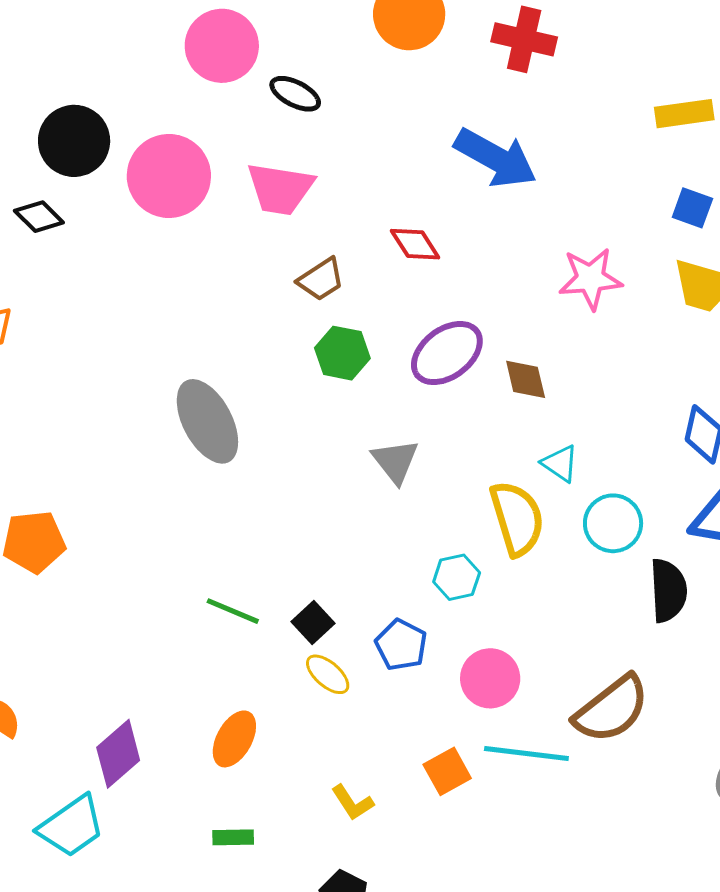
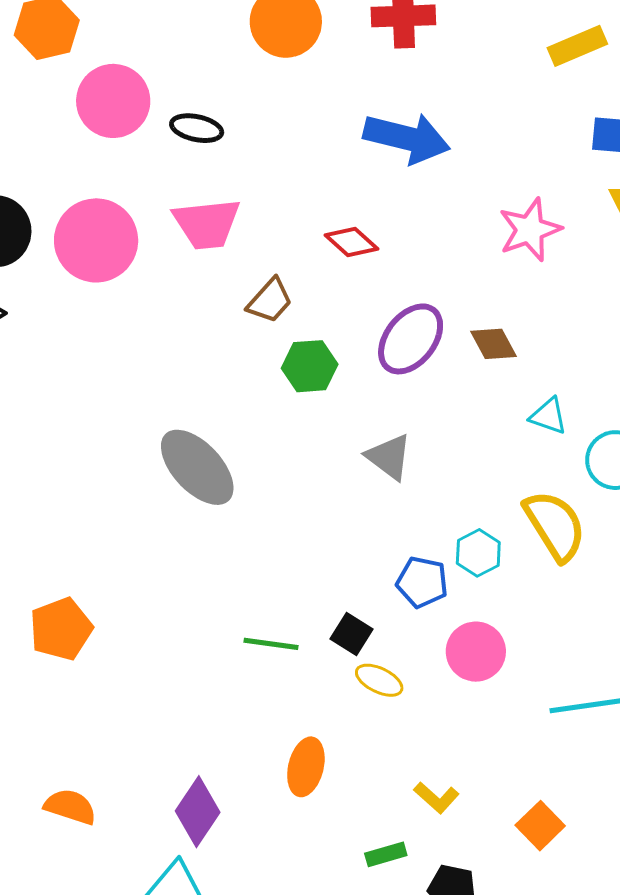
yellow semicircle: (517, 518) -> (555, 525), moved
blue pentagon: (401, 645) -> (422, 582), moved
pink circle: (490, 678) -> (476, 652), moved
orange square: (447, 771) -> (540, 826), moved
green rectangle: (233, 837) -> (386, 854), moved

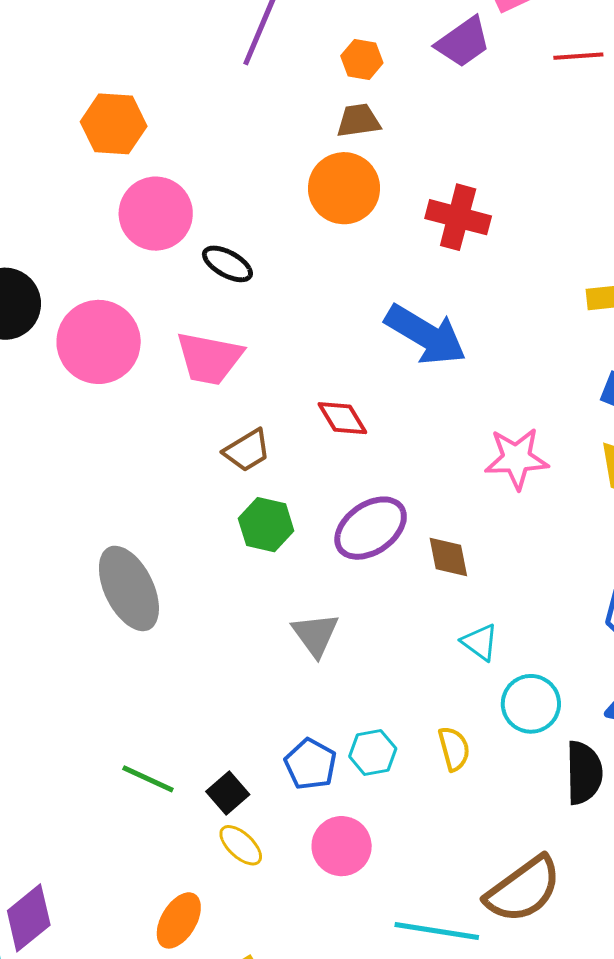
yellow semicircle: (555, 525) -> (454, 749), size x0.6
orange ellipse: (306, 767) -> (179, 920), moved

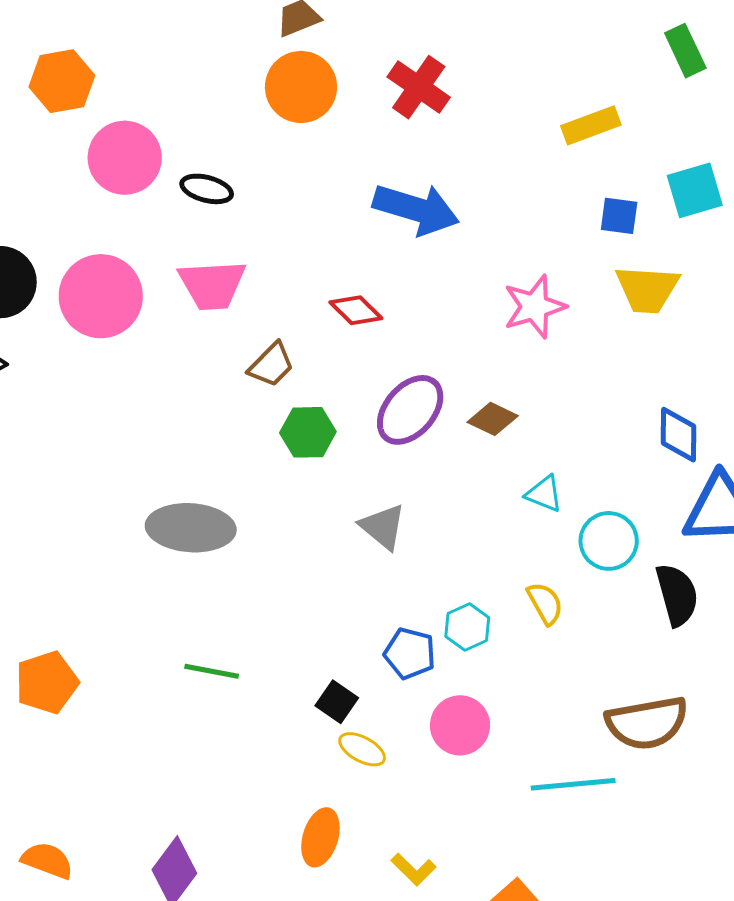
red cross: (458, 217) -> (419, 87), turned 34
brown diamond: (448, 557) -> (493, 419), turned -39
gray ellipse: (129, 588) -> (191, 528), turned -46
green line: (148, 779) -> (212, 671), moved
brown semicircle: (523, 890) -> (647, 723), turned 40

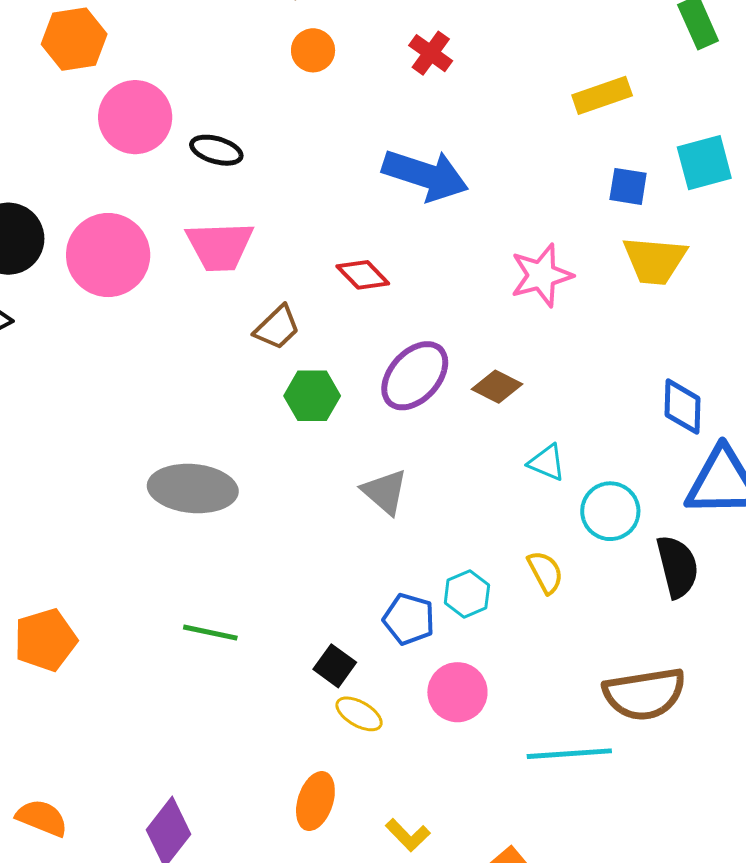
orange circle: (301, 87) -> (313, 50), size x0.6
red cross: (419, 87) -> (431, 53), size x0.7

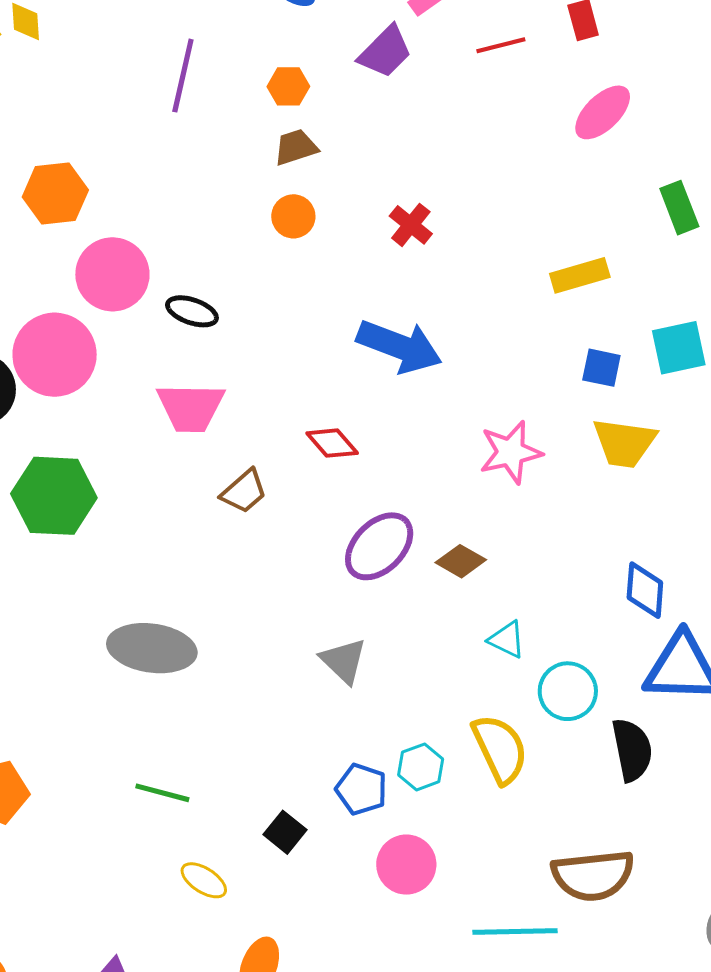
pink circle: (108, 255) -> (55, 355), moved
green hexagon: (312, 396) -> (54, 496), moved, size x1.5
yellow semicircle: (545, 572) -> (500, 749), size x1.6
yellow ellipse: (359, 714) -> (204, 880), moved

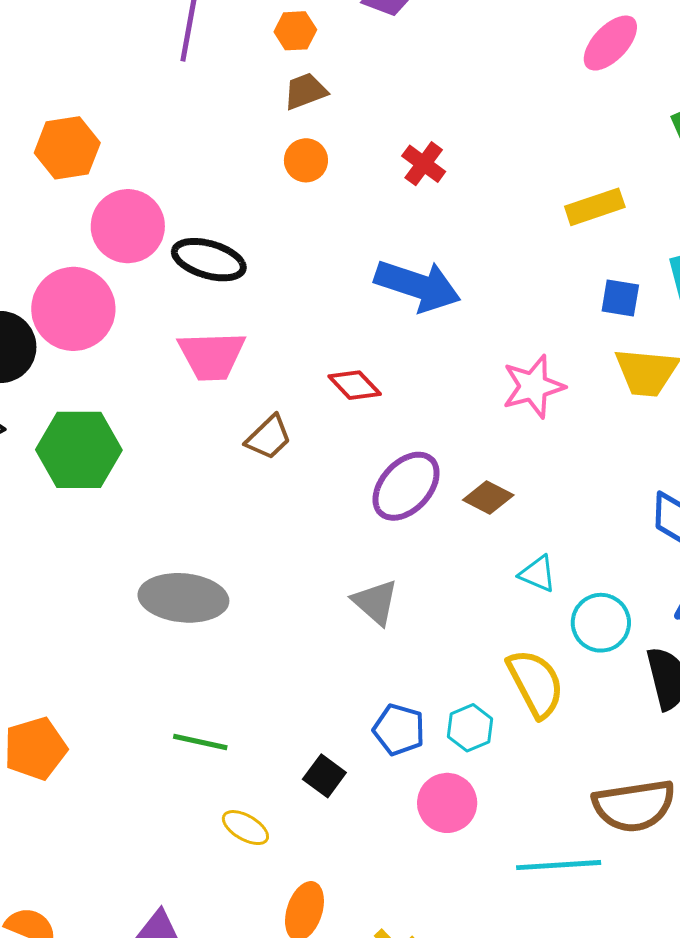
black ellipse: (192, 311) -> (209, 260), size x1.4
cyan hexagon: (421, 767) -> (470, 728), moved

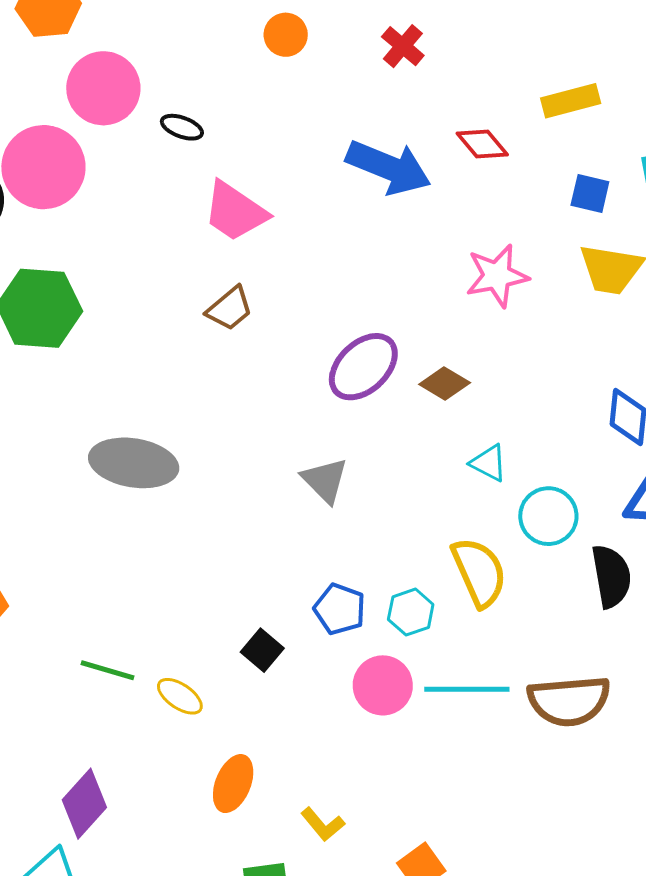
black ellipse: (209, 260) -> (182, 127), size x0.6
pink trapezoid: (212, 356) -> (235, 211), moved, turned 32
red diamond: (355, 385) -> (482, 144), moved
green line: (200, 742) -> (108, 670), moved
cyan line: (559, 865) -> (467, 689), moved

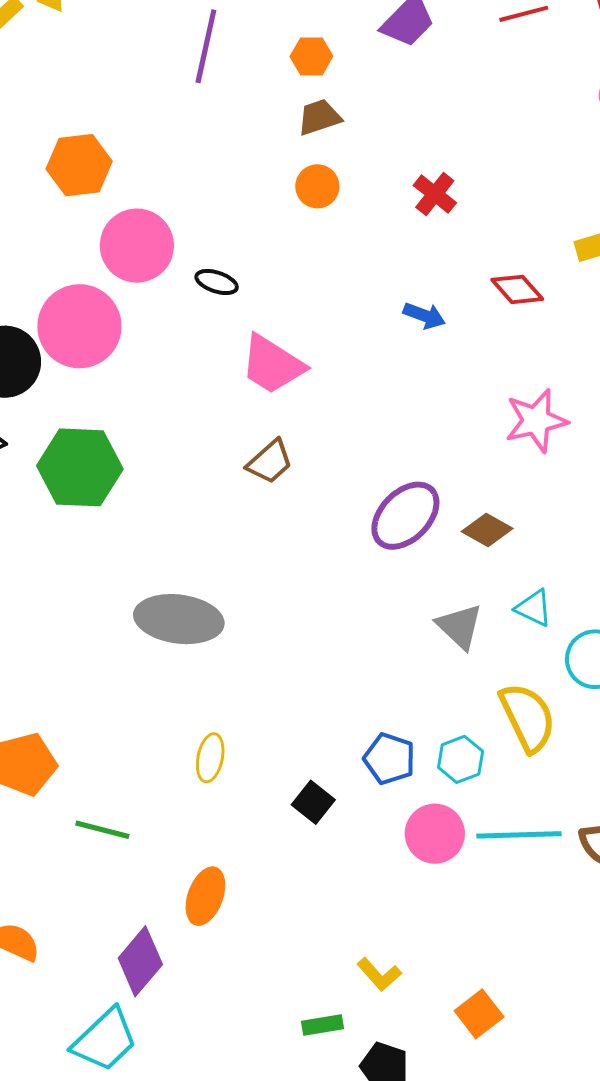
blue arrow: (389, 167) -> (424, 316), size x0.5
gray triangle: (325, 480) -> (459, 626), moved
green line: (108, 670) -> (102, 830), moved
yellow ellipse: (180, 696) -> (210, 758), moved, turned 69
orange ellipse: (233, 784) -> (205, 896), moved

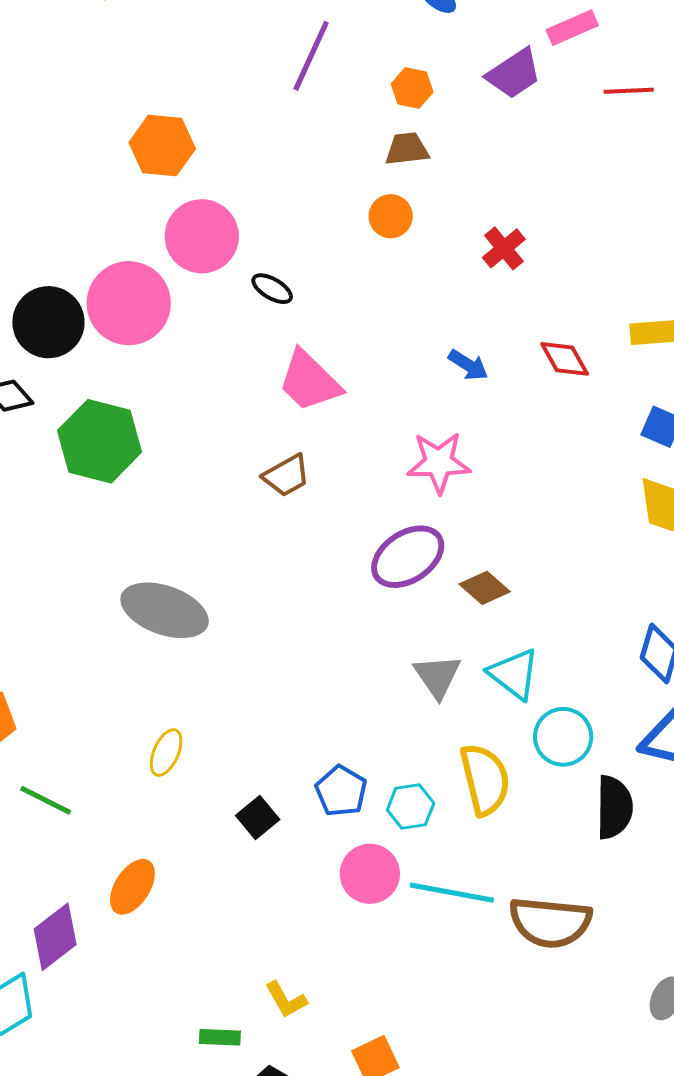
pink star: (536, 421) -> (439, 463), moved
cyan triangle: (534, 608) -> (514, 674), size x1.4

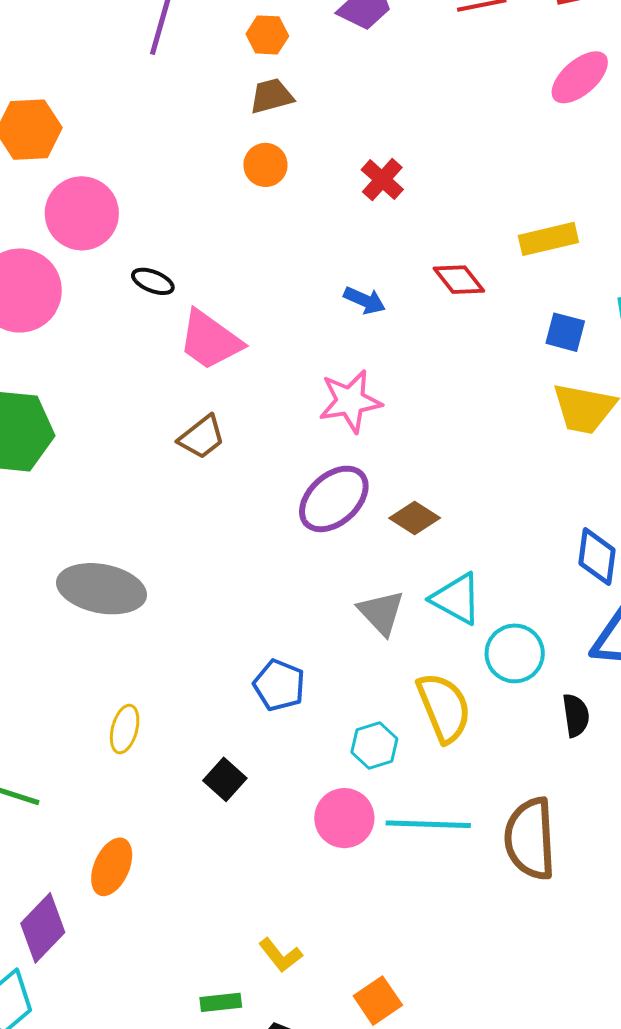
black ellipse: (272, 289) -> (153, 281), moved
blue pentagon: (341, 791) -> (279, 685), moved
black semicircle: (614, 807) -> (576, 715), size x0.7
brown semicircle: (550, 922) -> (530, 839), turned 90

